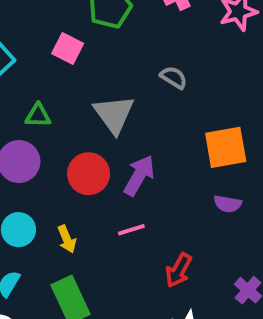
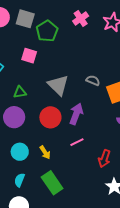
gray semicircle: (174, 77) -> (93, 80), moved

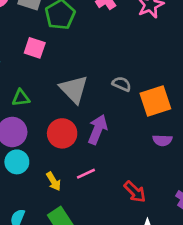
pink line: (77, 142) -> (86, 174), moved
cyan circle: (20, 152) -> (17, 162), moved
red arrow: (104, 159) -> (135, 192), turned -66

